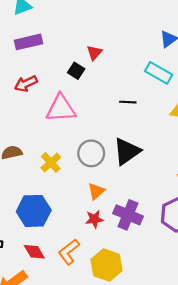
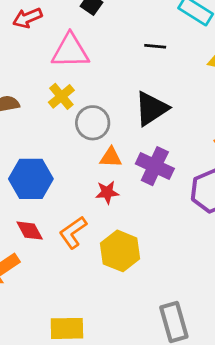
gray circle: (91, 153) -> (93, 123), moved
yellow cross: (51, 163) -> (61, 96), moved
orange triangle: (96, 191) -> (111, 157), turned 42
purple cross: (128, 215) -> (155, 166), moved

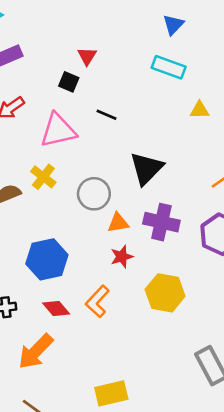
black line: (155, 46) -> (107, 115), moved, turned 30
yellow cross: (61, 96) -> (43, 177), moved
yellow hexagon: (120, 251) -> (165, 293), moved

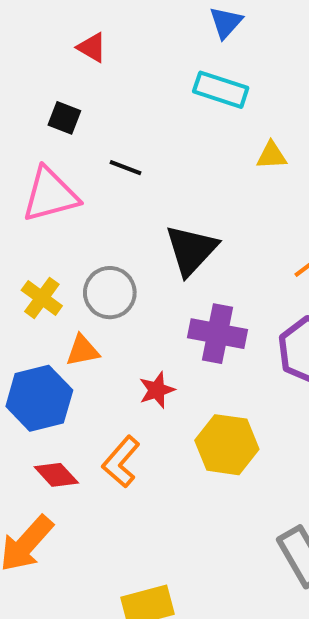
red triangle: (87, 56) -> (92, 47), moved, turned -30
yellow cross: (43, 177) -> (42, 298), moved
orange triangle: (118, 223) -> (83, 351), moved

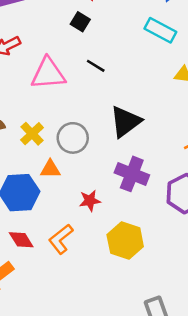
black square: (64, 118) -> (80, 22), moved

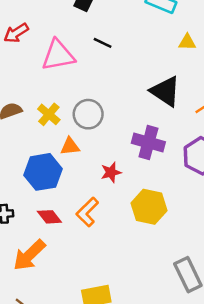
black triangle: (125, 122) -> (165, 91), moved, turned -44

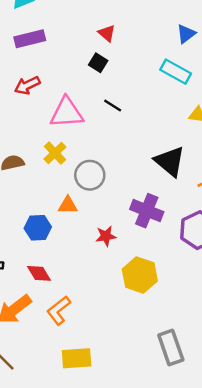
yellow cross: (49, 114) -> (55, 153), moved
blue hexagon: (43, 172) -> (38, 228), size x0.7
orange L-shape: (87, 212) -> (59, 310), moved

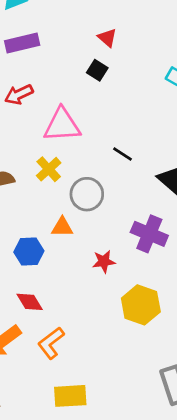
black line: (113, 106) -> (122, 154), moved

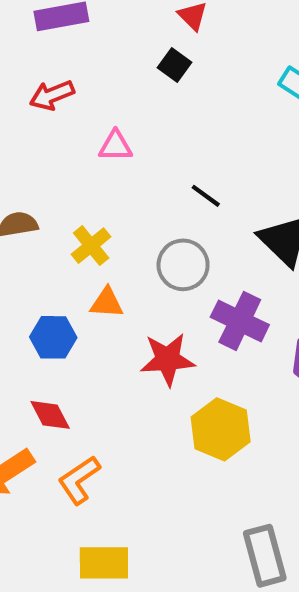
pink triangle: (62, 125) -> (115, 146), size x0.6
yellow cross: (49, 169) -> (91, 246), moved
gray circle: (87, 194) -> (183, 265), moved
red star: (104, 261) -> (168, 359), size x1.5

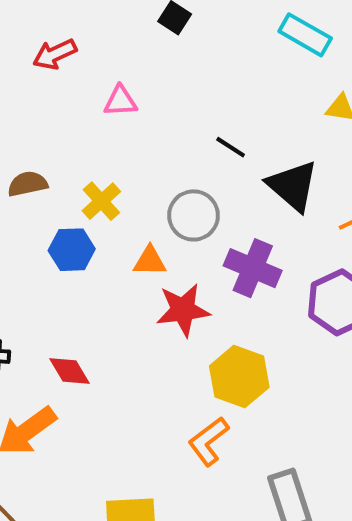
black line: (206, 196) -> (231, 147), moved
orange triangle: (107, 303) -> (150, 261), moved
blue hexagon: (53, 337) -> (72, 250), moved
orange L-shape: (79, 480) -> (208, 441), moved

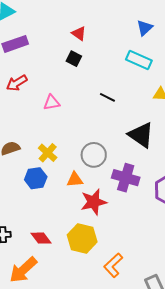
black line: (231, 147) -> (107, 97), moved
yellow hexagon: (239, 377) -> (82, 238), moved

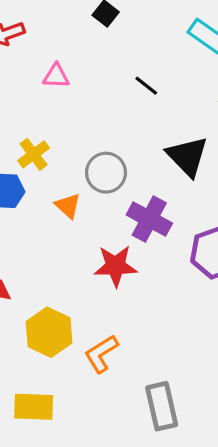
orange triangle: (75, 180) -> (68, 206), turned 36
red star: (94, 202) -> (115, 266), moved
yellow hexagon: (82, 238) -> (49, 332), moved

